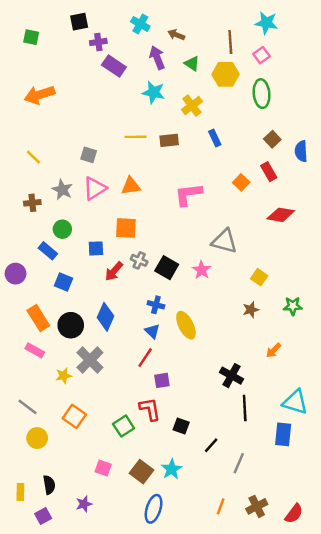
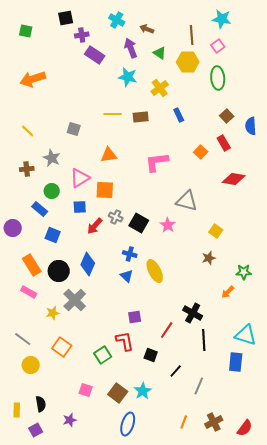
pink triangle: (95, 188) -> (80, 178), moved
green star: (293, 306) -> (244, 272), moved
red line: (145, 358) -> (167, 330), moved

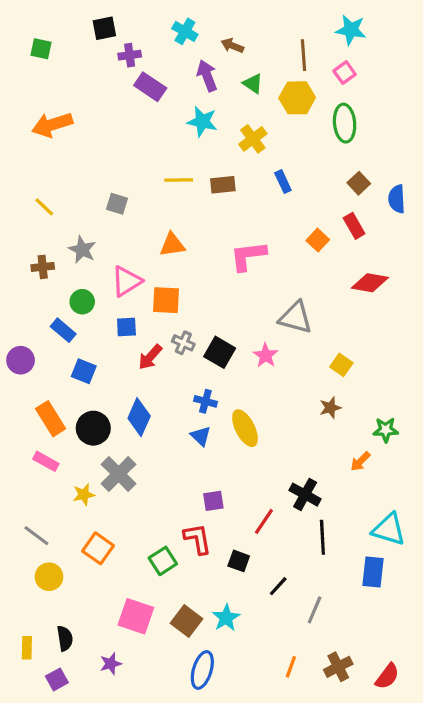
pink square: (86, 390) -> (136, 616), size x1.6

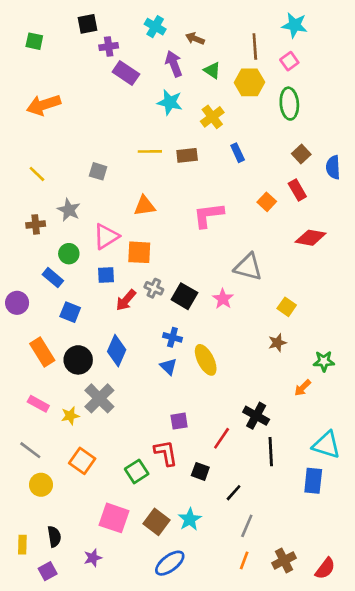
pink rectangle: (46, 461) -> (38, 404), moved
gray line: (315, 610) -> (247, 526), moved
blue ellipse: (202, 670) -> (170, 563), turned 36

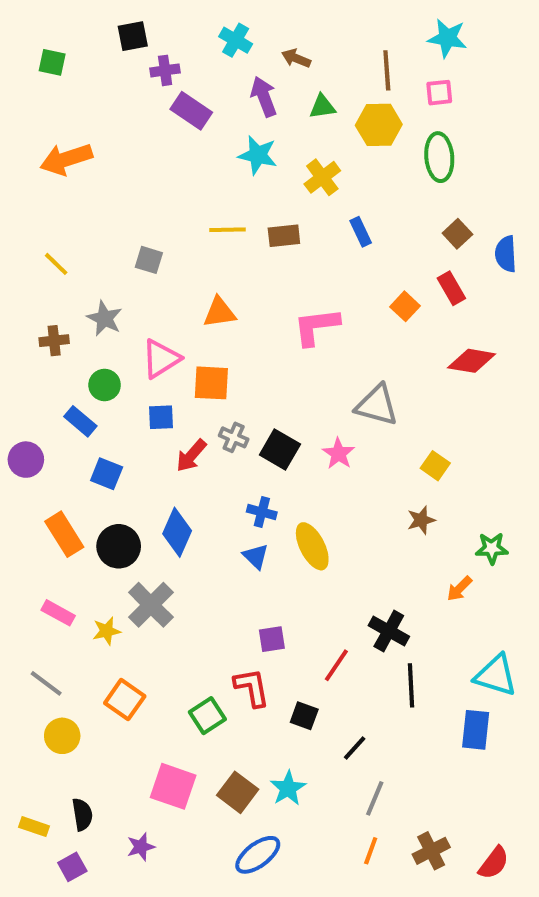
pink square: (289, 61) -> (439, 93), turned 30
green triangle: (212, 70) -> (322, 107), turned -42
yellow rectangle: (22, 545) -> (34, 827), turned -72

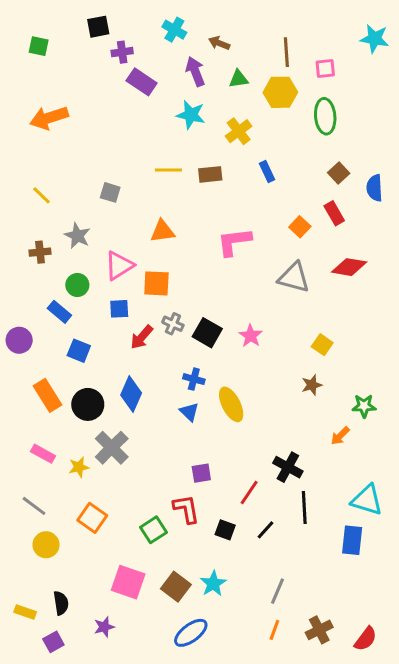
cyan star: (447, 38) -> (374, 39), moved
gray triangle: (377, 405) -> (294, 278), moved
black line: (355, 748) -> (265, 530), moved

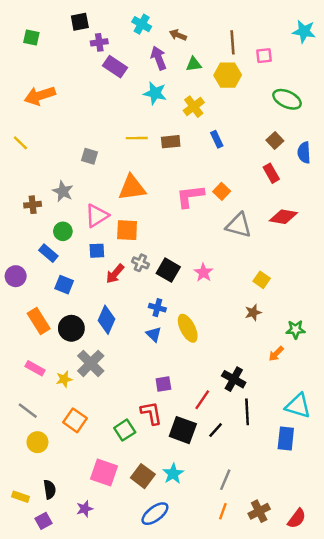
green ellipse: (325, 116) -> (287, 99), moved, turned -60
yellow line: (42, 195) -> (20, 143), moved
orange square: (300, 227) -> (222, 191), moved
orange triangle: (162, 231) -> (132, 188), size x1.4
black square: (225, 530) -> (183, 430), size x1.6

